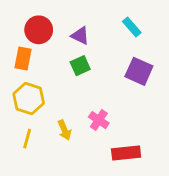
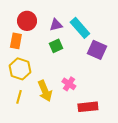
cyan rectangle: (132, 27) -> (80, 28), moved, size x1.5
purple triangle: (80, 36) -> (56, 25), turned -40
yellow arrow: (64, 130) -> (45, 91), size x1.5

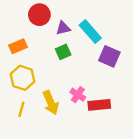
red circle: (27, 21) -> (39, 15), moved
orange rectangle: (16, 41) -> (18, 46), turned 56
red rectangle: (88, 107) -> (99, 105), moved

